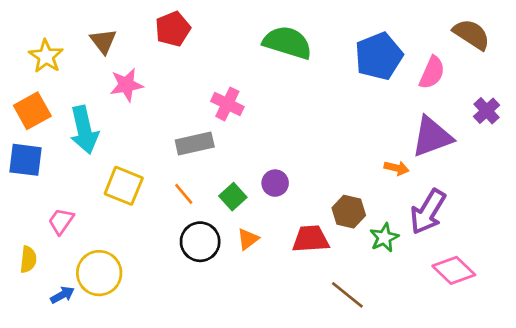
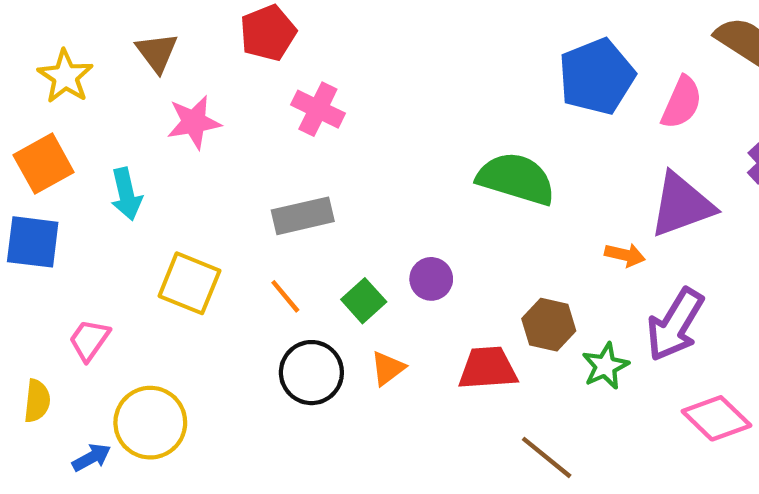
green semicircle: (287, 43) -> (516, 179), moved
pink cross: (227, 104) -> (318, 109), moved
cyan arrow: (84, 130) -> (126, 194), size x0.7

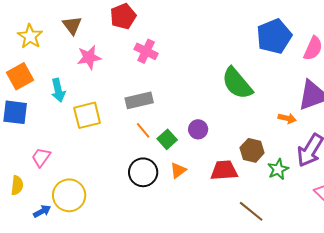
green semicircle: (516, 179) -> (237, 83), turned -147
yellow square: (189, 283) -> (87, 115), moved, turned -36
orange line: (285, 296) -> (143, 130), moved

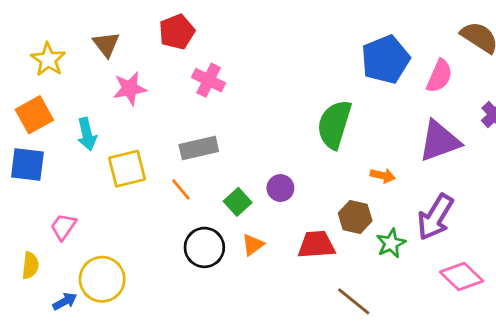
green semicircle: (237, 83) -> (334, 124), turned 57
orange arrow: (287, 118) -> (383, 176), moved
orange line: (143, 130) -> (181, 189), moved

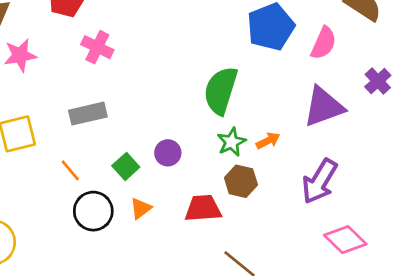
orange arrow: (383, 176) -> (268, 141), turned -40
orange line: (181, 189) -> (70, 170), moved
green star: (391, 243) -> (231, 142), moved

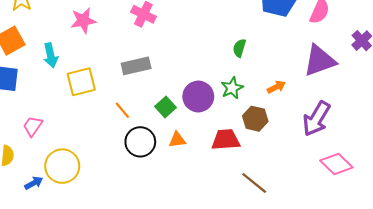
green semicircle: (221, 91) -> (239, 48), size x0.5
green star: (231, 142) -> (232, 88), moved
purple circle: (168, 153) -> (198, 97), size x1.5
orange triangle: (141, 208) -> (177, 140), turned 30

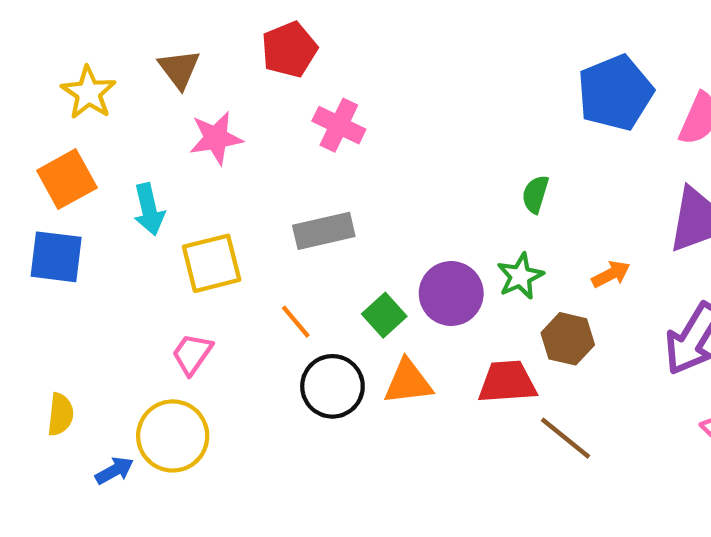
pink trapezoid: (33, 126) -> (192, 354), moved
orange triangle: (177, 140) -> (408, 382), size x1.4
brown line: (254, 183) -> (566, 438), moved

